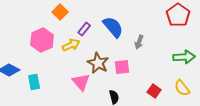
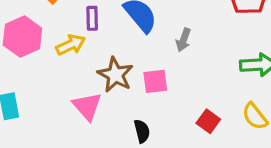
purple rectangle: (84, 29) -> (92, 18), turned -40

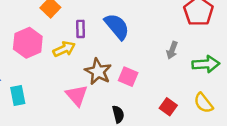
gray arrow: (183, 40) -> (172, 50), moved
pink square: (155, 81) -> (128, 77), turned 30

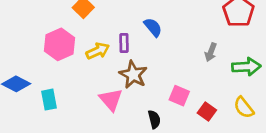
blue semicircle: (117, 26) -> (153, 27), size x0.7
purple rectangle: (81, 29) -> (124, 43), moved
pink square: (128, 77) -> (179, 96), moved

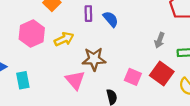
purple rectangle: (124, 43) -> (88, 14), moved
brown star: (133, 75) -> (94, 59), turned -30
red square: (207, 111) -> (162, 74), moved, size x1.5

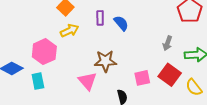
pink hexagon: (32, 34) -> (44, 52), moved
yellow arrow: (64, 39) -> (70, 31), moved
pink square: (133, 77) -> (142, 78), turned -35

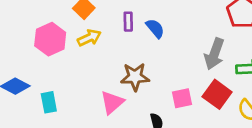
gray arrow: (167, 43) -> (214, 54), size x1.6
pink hexagon: (44, 52) -> (50, 39), moved
pink triangle: (87, 81) -> (112, 102), turned 30

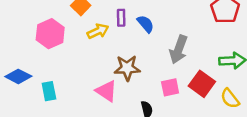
yellow arrow: (89, 38) -> (98, 31), moved
gray arrow: (214, 54) -> (179, 50), moved
pink triangle: (112, 102) -> (106, 91), turned -45

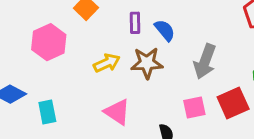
yellow arrow: (98, 31) -> (107, 63), moved
brown star: (127, 68) -> (147, 63), moved
red square: (202, 84) -> (233, 103), turned 30

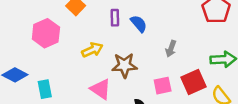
gray arrow: (205, 61) -> (171, 49), size x0.6
brown star: (147, 63) -> (124, 65), moved

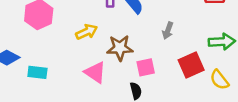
pink square: (163, 86) -> (146, 67), moved
cyan rectangle: (45, 89) -> (37, 72), turned -72

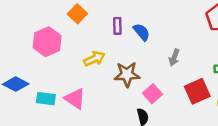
pink square: (146, 67) -> (152, 94), turned -30
pink triangle: (95, 72) -> (75, 99), moved

